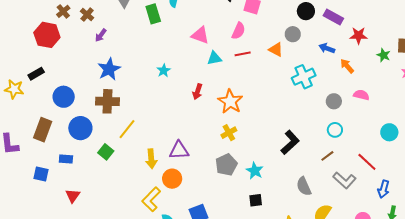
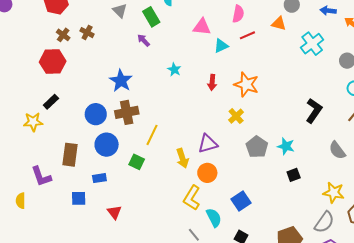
purple arrow: (101, 35) -> (144, 40), moved, turned 112
blue circle: (64, 97) -> (96, 114), moved
yellow cross: (229, 133) -> (236, 116), moved

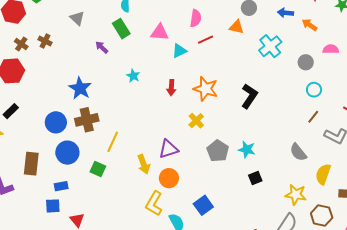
green rectangle: (151, 17) -> (121, 29), moved
black L-shape: (314, 111) -> (249, 96), moved
blue square: (79, 198) -> (53, 206), moved

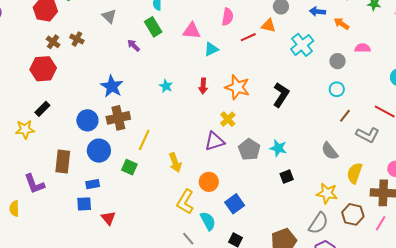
red line: (205, 40) -> (248, 37), moved
cyan star: (133, 76) -> (166, 86), moved
cyan circle: (314, 90) -> (337, 89), moved
purple triangle: (168, 149) -> (215, 141), moved
orange circle: (169, 178) -> (209, 182), moved

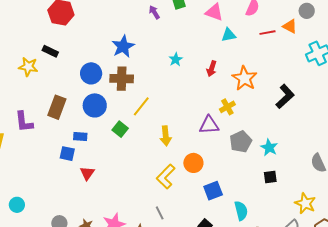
black rectangle: (42, 109) -> (50, 51), turned 56
cyan semicircle: (208, 221) -> (241, 211), moved

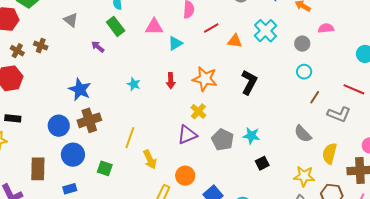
orange triangle: (290, 26) -> (235, 41), moved
yellow line: (141, 106) -> (130, 138), moved

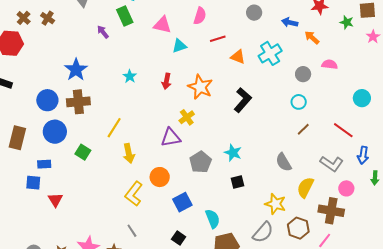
gray L-shape: (339, 114) -> (332, 164), moved
gray pentagon: (223, 140) -> (200, 162), moved

